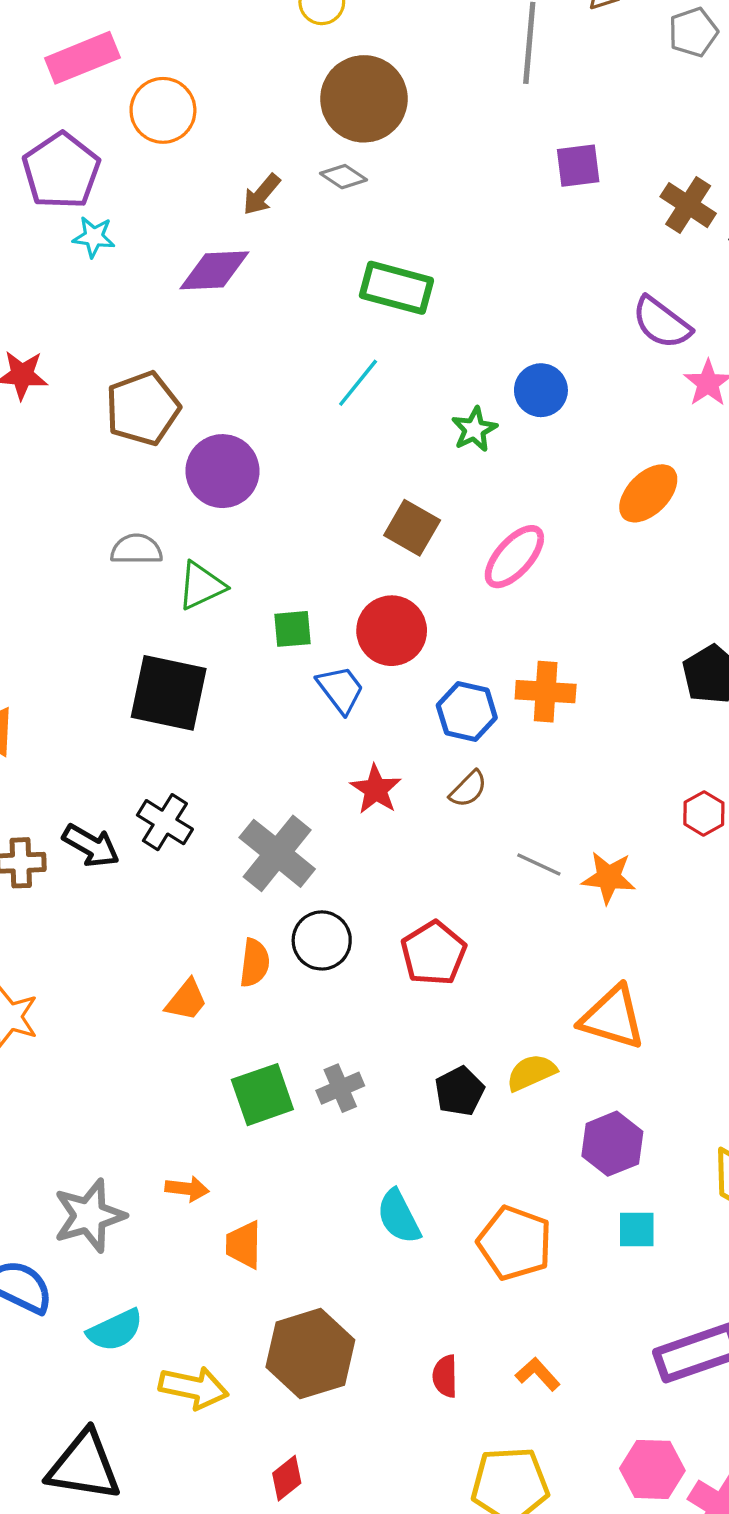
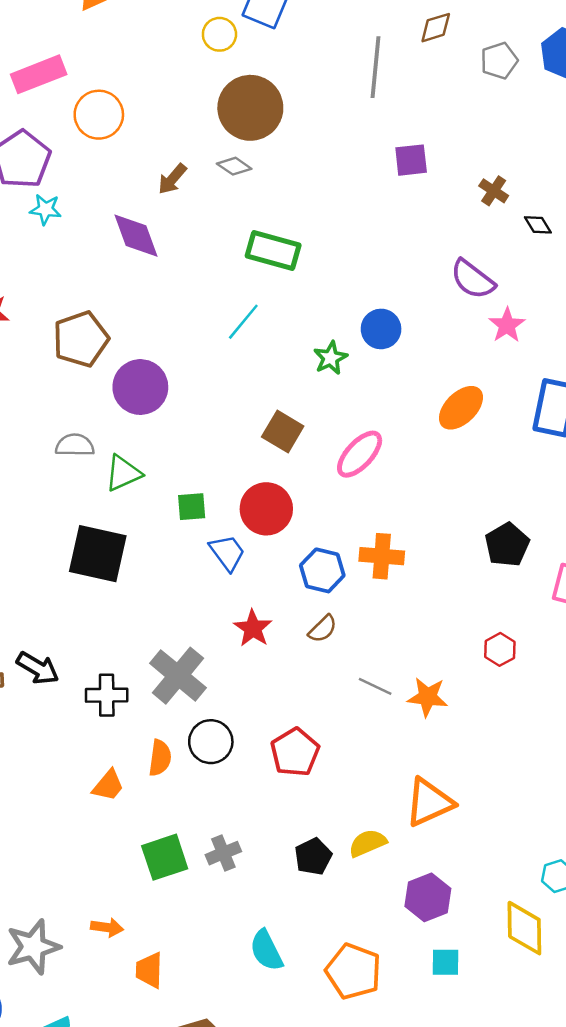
brown cross: (688, 205) -> (494, 191), size x0.7
purple diamond: (214, 270) -> (136, 236), turned 72
black cross: (165, 822) -> (107, 695), moved, turned -33
orange triangle: (613, 1018) -> (429, 802), turned -42

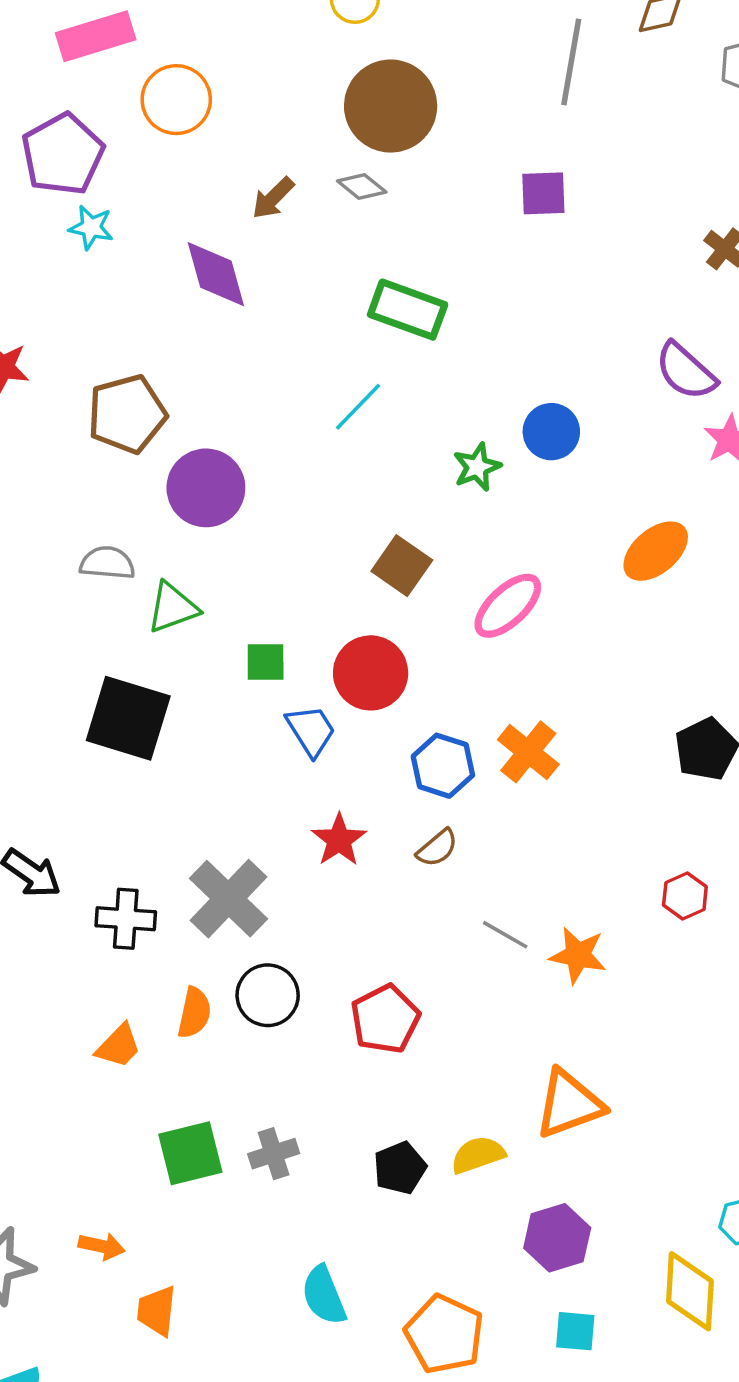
purple square: (411, 160) -> (543, 193), moved
orange cross: (382, 556) -> (528, 752), turned 30

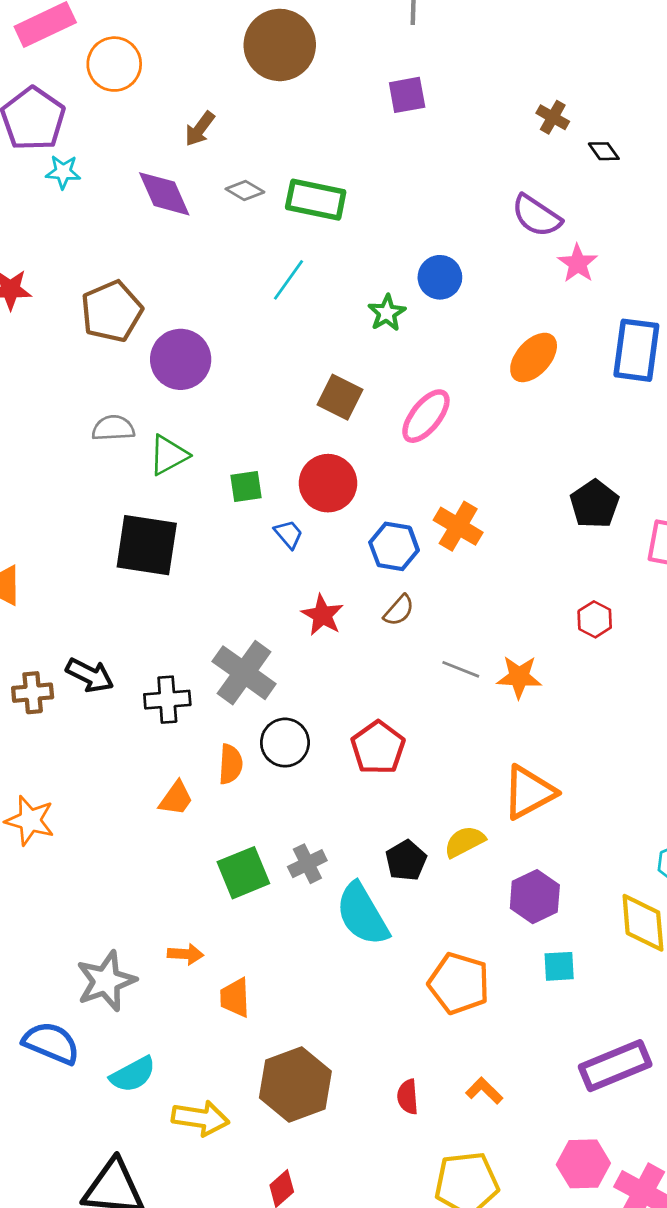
gray diamond: (362, 187) -> (245, 190), moved
blue trapezoid: (311, 731) -> (289, 534), size x0.7
cyan semicircle: (324, 1295) -> (362, 914), moved, size x1.4

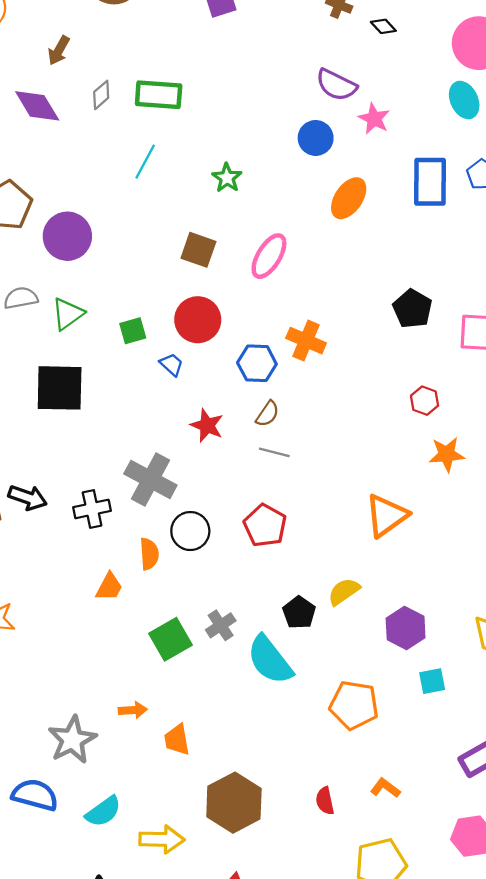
gray diamond: (245, 190) -> (101, 95), turned -64
blue circle: (440, 277) -> (316, 138), moved
gray line: (461, 669) -> (274, 452), moved
orange star: (519, 677) -> (447, 454), moved
orange triangle: (529, 792) -> (387, 516), moved

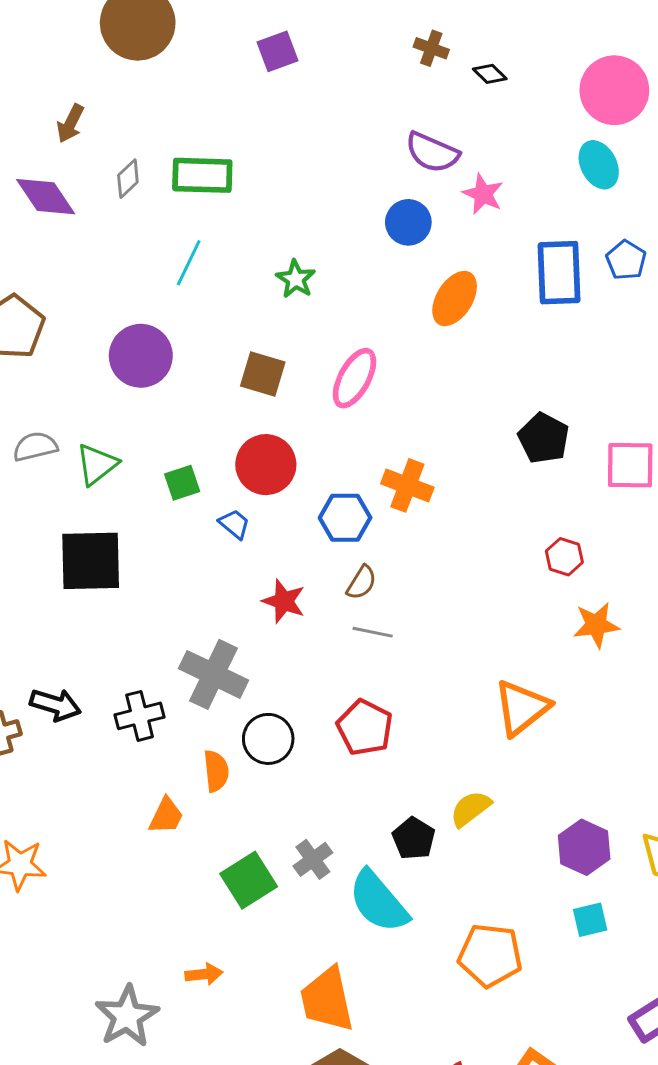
purple circle: (67, 236) -> (141, 356), moved
purple hexagon: (406, 628) -> (584, 847), moved
orange trapezoid: (177, 740) -> (327, 1000), moved, size x1.6

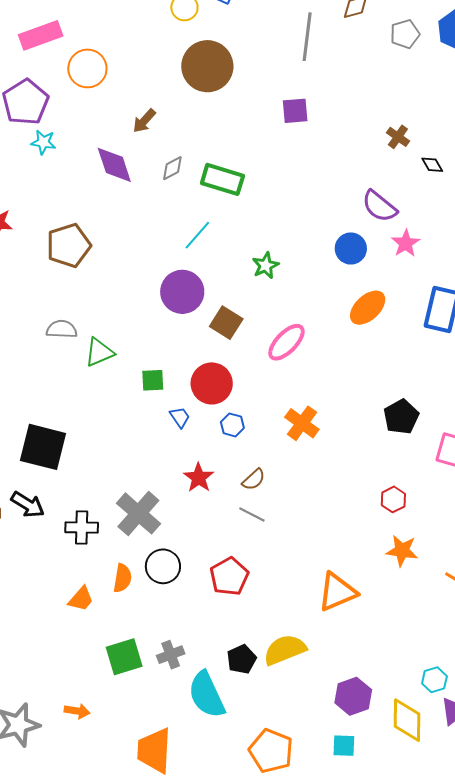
purple circle: (141, 356) -> (182, 292), moved
blue hexagon: (345, 518) -> (232, 425), moved, size x0.7
black square: (91, 561) -> (43, 447), moved
yellow semicircle: (471, 809) -> (285, 650), size x1.4

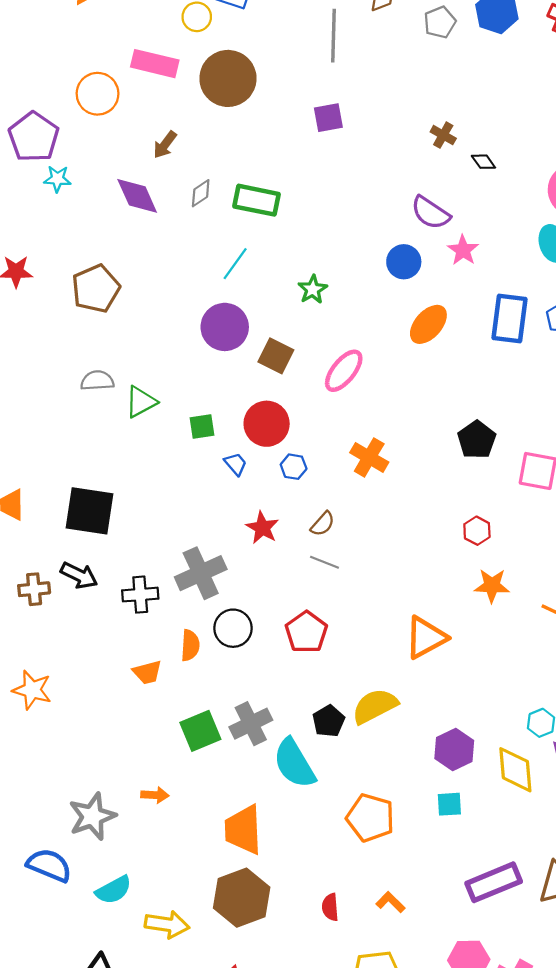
pink rectangle: (41, 35) -> (155, 64), moved, turned 39
gray cross: (138, 513) -> (201, 573), turned 30
orange trapezoid: (81, 599) -> (147, 672), turned 40
gray cross: (171, 655) -> (251, 724), size x1.4

